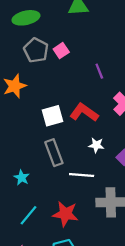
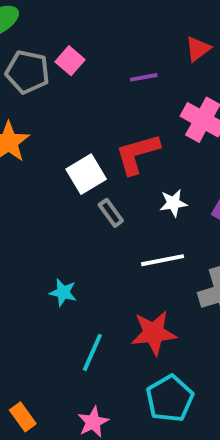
purple line: (99, 71) -> (144, 77), turned -63
red L-shape: (84, 112) -> (137, 154), turned -36
gray rectangle: (54, 153) -> (111, 213), moved, size x0.6

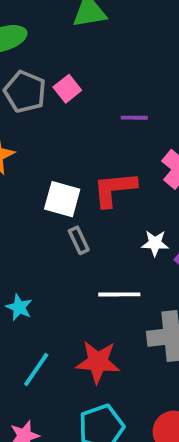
white square: (86, 174) -> (62, 199), turned 36
white star: (173, 203) -> (155, 243), moved

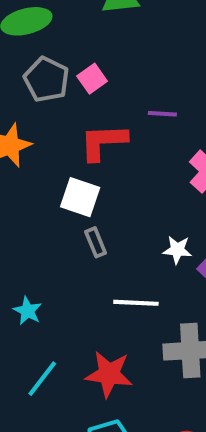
red L-shape: (114, 189) -> (103, 142), moved

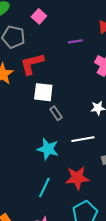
pink square: (92, 79) -> (39, 16), moved
red L-shape: (103, 142) -> (32, 64), moved
cyan star: (28, 311) -> (48, 149), moved, size x1.5

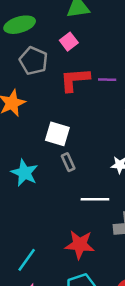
red L-shape: (32, 64) -> (75, 80), moved
cyan star: (48, 149) -> (25, 173), moved
cyan line: (44, 188) -> (27, 260), moved

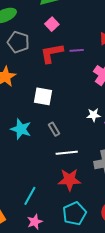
pink square: (69, 42) -> (52, 24), moved
gray rectangle: (68, 162) -> (54, 129), moved
white line: (95, 199) -> (67, 153), moved

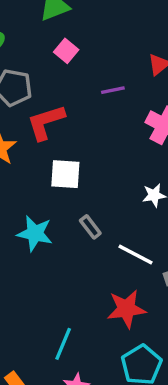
red L-shape: (52, 53) -> (46, 122), moved
white line: (67, 153) -> (135, 254), moved, turned 40

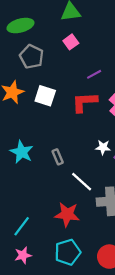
purple line: (113, 90) -> (94, 74), turned -32
red L-shape: (46, 122) -> (84, 102), moved
white square: (65, 174) -> (45, 96), moved

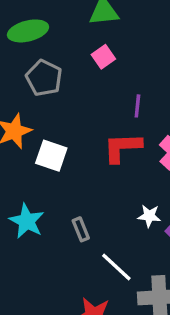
purple line: (94, 74) -> (137, 106), turned -56
white square: (45, 96) -> (51, 156), moved

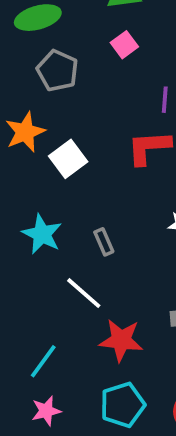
white square: (51, 156) -> (68, 159), turned 36
white line: (116, 267) -> (84, 293), moved

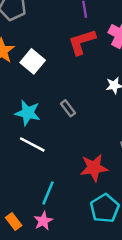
white line: (84, 293) -> (32, 144), moved
pink star: (46, 411) -> (43, 221), moved

